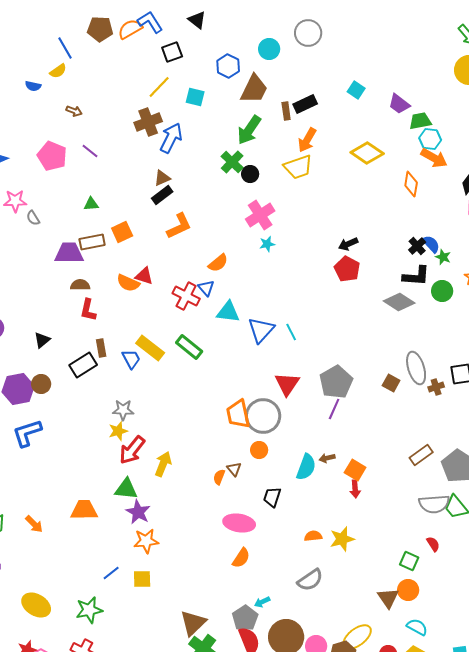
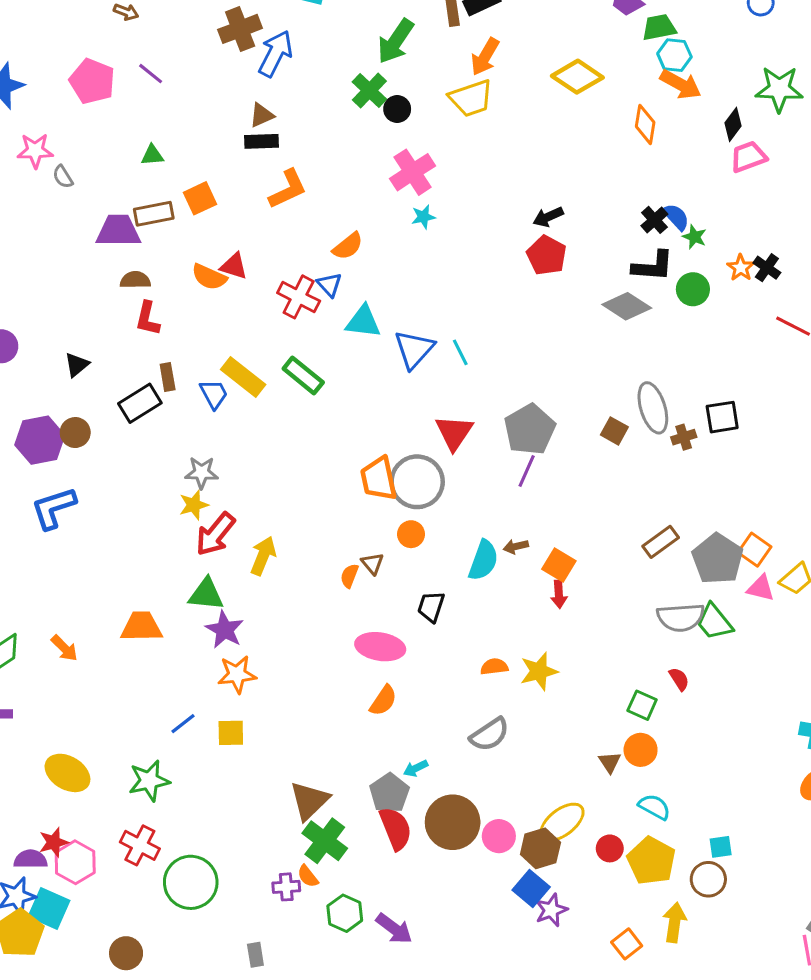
black rectangle: (162, 195) -> (262, 141), turned 35
brown triangle: (388, 598) -> (610, 762), size x0.7

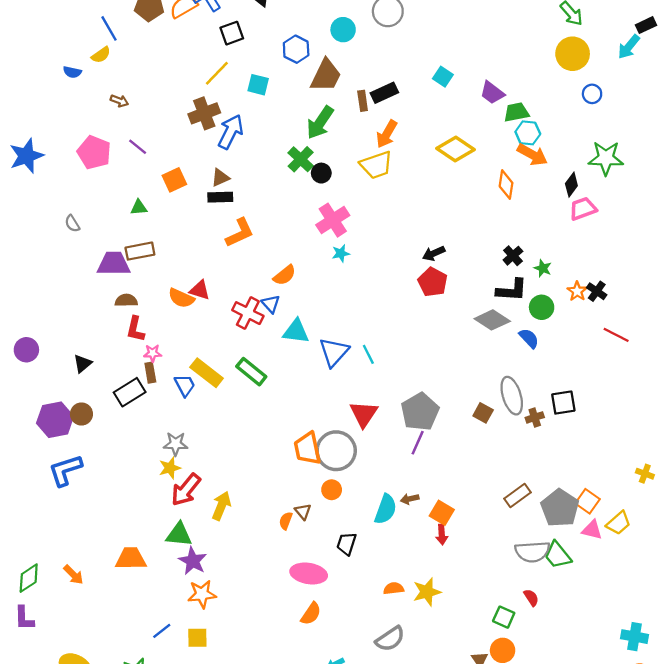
pink star: (35, 151) -> (153, 353), moved, size x0.7
orange square: (200, 198) -> (174, 180), moved
blue semicircle: (676, 217) -> (529, 338), moved

